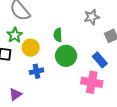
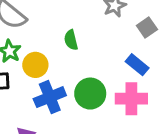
green circle: (66, 56) -> (90, 94), moved
blue cross: (37, 71) -> (50, 97), size x1.5

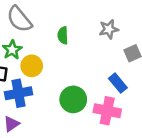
green semicircle: (71, 40) -> (63, 35), moved
blue cross: (50, 97) -> (19, 93), moved

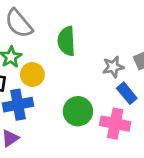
gray star: (109, 29) -> (113, 67), moved
green semicircle: (63, 35) -> (66, 41), size x1.5

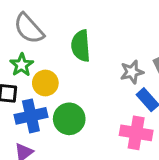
green circle: (78, 111) -> (69, 119), moved

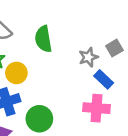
green circle: (69, 119) -> (39, 119), moved

